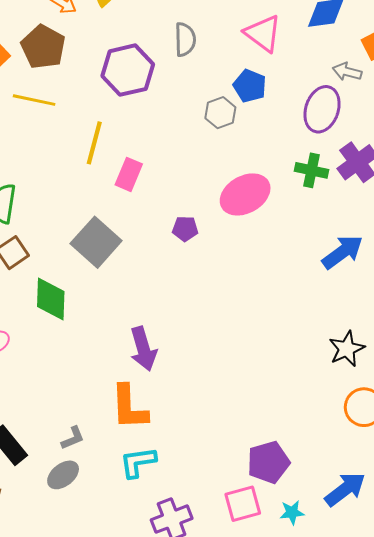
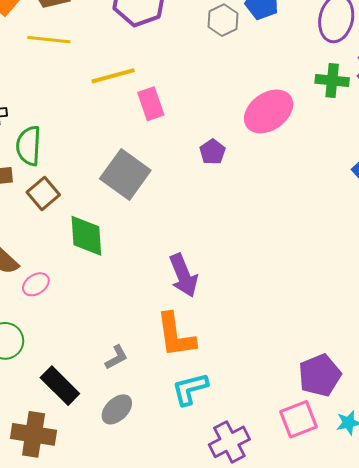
gray hexagon: (220, 113) -> (223, 20), moved
yellow line: (94, 143) -> (113, 76), turned 66
pink rectangle: (129, 174) -> (151, 104), turned -36
purple pentagon: (185, 229) -> (213, 152), turned -30
gray L-shape: (73, 438) -> (116, 357), moved

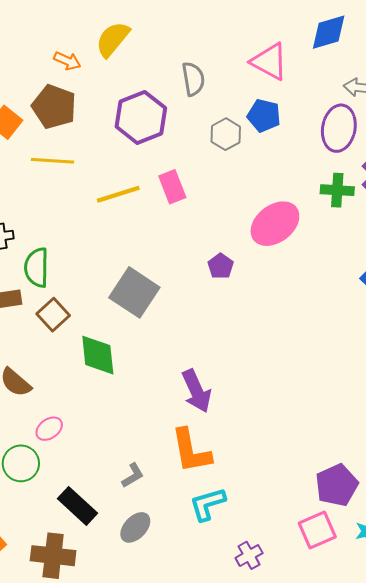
pink rectangle: (151, 104) -> (172, 187), moved
pink ellipse: (36, 284) -> (49, 429), moved
purple cross: (229, 442) -> (249, 555), size x0.7

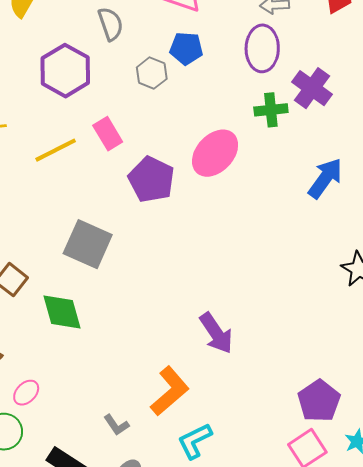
purple pentagon: (221, 266) -> (151, 179), moved, size x1.8
purple arrow: (197, 391) -> (216, 333), moved
orange L-shape: (191, 451) -> (170, 391), turned -111
gray L-shape: (133, 475) -> (116, 425), turned 96

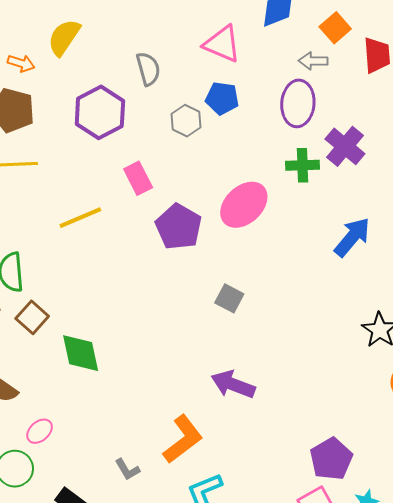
yellow line: (56, 150) -> (80, 218), moved
gray square: (88, 244) -> (229, 298), moved, size x0.6
purple arrow: (216, 333) -> (233, 384), turned 141

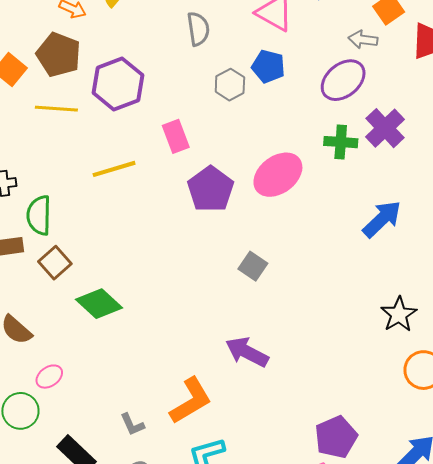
purple ellipse: (298, 103) -> (343, 80), turned 39
purple hexagon: (100, 112) -> (118, 84), moved
green diamond: (81, 353) -> (99, 304), turned -42

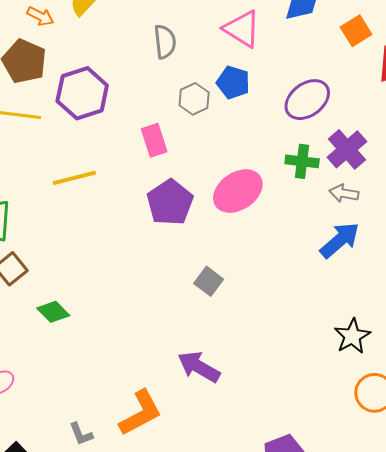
gray arrow: (363, 40) -> (344, 193), moved
pink rectangle: (176, 136) -> (154, 140), moved
green diamond: (99, 304) -> (53, 312), size x0.7

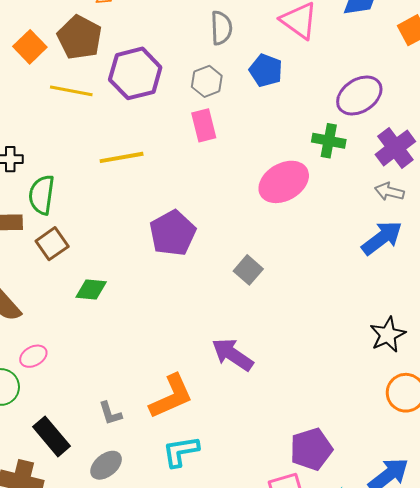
blue pentagon: (233, 82) -> (266, 70), moved
gray hexagon: (194, 99) -> (207, 81), moved
green cross: (302, 161) -> (329, 141), moved
purple pentagon: (170, 202) -> (173, 233), moved
green diamond: (53, 312) -> (91, 289), turned -44

